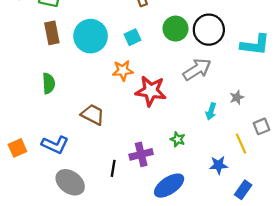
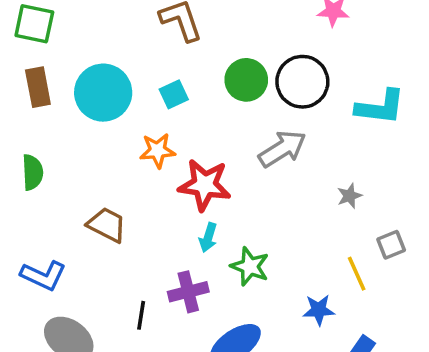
cyan arrow: (211, 111) -> (208, 237), moved
green star: (178, 139) -> (250, 266), size x1.5

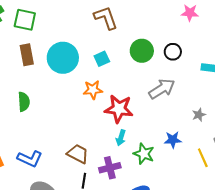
black circle: (302, 82) -> (173, 52), size x0.6
brown trapezoid: (107, 225) -> (78, 154), moved
blue star: (319, 310) -> (173, 140), moved

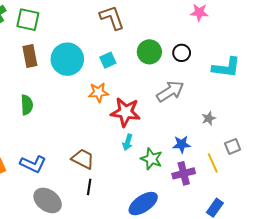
purple cross: (110, 168) -> (184, 173), moved

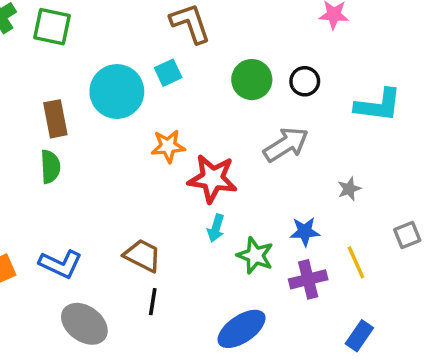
brown rectangle: (30, 56) -> (55, 119), moved
cyan square: (108, 60) -> (168, 73), moved
gray square: (233, 146) -> (407, 235), moved

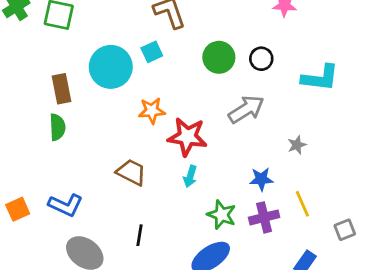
gray square: (407, 235) -> (345, 230), moved
brown trapezoid: (142, 255) -> (131, 172), moved
green star: (255, 255) -> (222, 215), moved

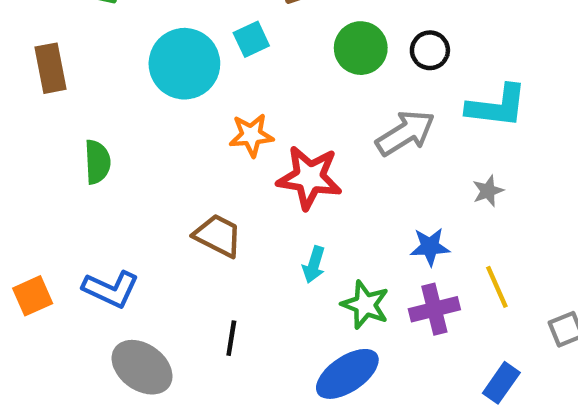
cyan L-shape: (320, 78) -> (497, 106), moved
brown rectangle: (61, 89) -> (51, 68), moved
cyan arrow: (190, 176) -> (314, 265), moved

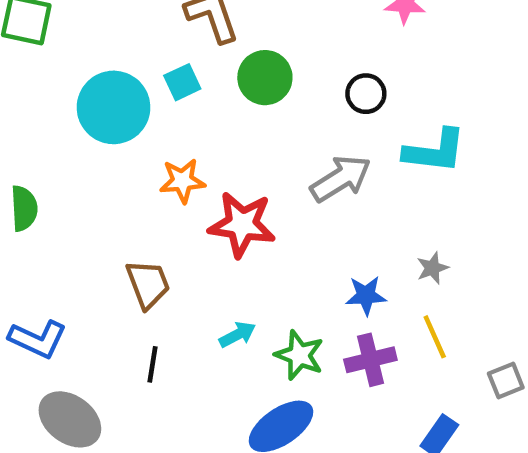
green circle: (361, 48) -> (265, 78), moved
gray star: (488, 191) -> (432, 268), moved
brown trapezoid: (218, 236) -> (148, 284), turned 42
cyan arrow: (314, 265) -> (237, 335), moved, turned -135
black line: (231, 338) -> (153, 364), moved

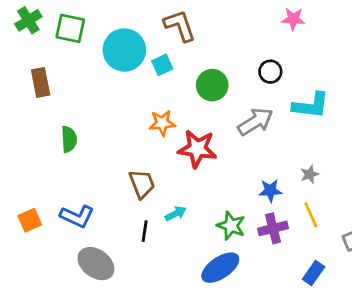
green circle: (265, 78) -> (212, 85), moved
cyan circle: (114, 107) -> (124, 50), moved
cyan arrow: (237, 335) -> (176, 214), moved

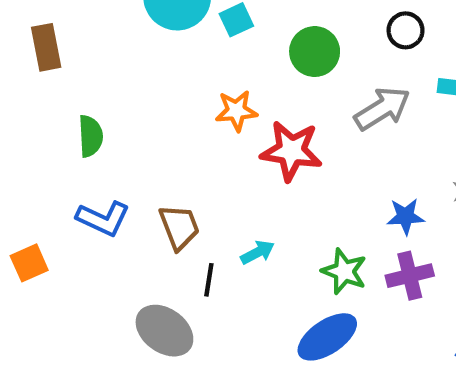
brown trapezoid: (142, 184) -> (179, 227), moved
blue L-shape: (77, 216) -> (103, 219), moved
gray ellipse: (96, 264) -> (164, 331), moved

